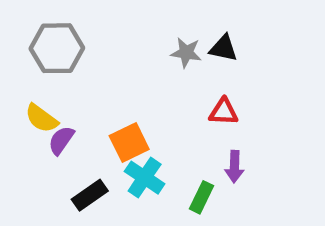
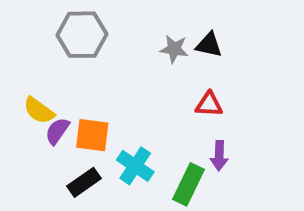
gray hexagon: (57, 48) -> (82, 35), moved
orange square: (129, 142) -> (92, 135), moved, turned 33
green rectangle: (202, 197) -> (189, 184), size x1.4

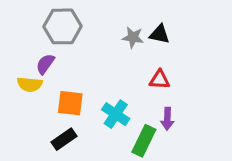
yellow semicircle: (39, 111) -> (30, 84), turned -30
purple semicircle: (57, 131) -> (45, 64), moved
cyan cross: (135, 166) -> (116, 114), moved

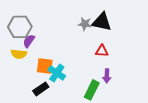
gray hexagon: (62, 26) -> (20, 27), moved
black triangle: (160, 34) -> (102, 22), size x1.5
cyan cross: (116, 114) -> (57, 73), moved

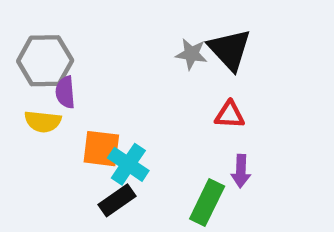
black triangle: (102, 22) -> (230, 49), turned 35
purple semicircle: (29, 41) -> (65, 92), turned -40
black rectangle: (41, 89) -> (117, 200), moved

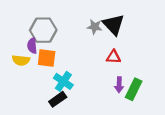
gray hexagon: (45, 61) -> (43, 30), moved
orange square: (101, 149) -> (47, 58), moved
green rectangle: (207, 203) -> (134, 89), moved

